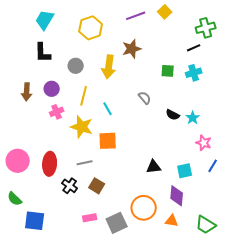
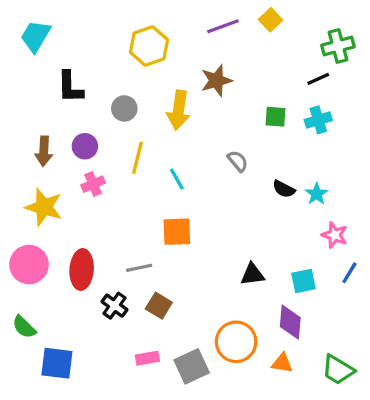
cyan trapezoid: (45, 20) -> (36, 36), moved
yellow star: (82, 127) -> (44, 207), moved

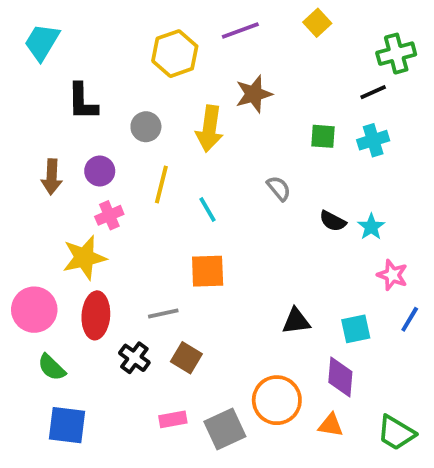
purple line: (223, 26) -> (240, 30), moved
yellow star: (44, 207) -> (84, 258), moved, turned -30
green semicircle: (24, 327) -> (52, 367), moved

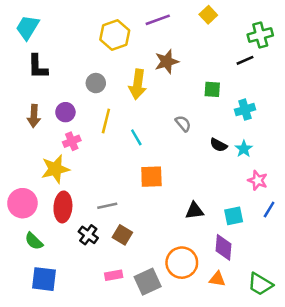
black L-shape: (82, 102) -> (38, 67), moved
cyan cross: (373, 140) -> (245, 110), moved
orange square: (208, 271) -> (151, 177), moved

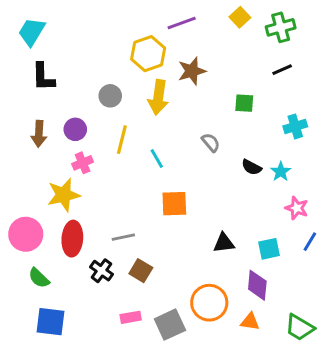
yellow hexagon: (115, 35) -> (148, 54), moved
green cross: (260, 35) -> (281, 27), moved
cyan cross: (245, 110) -> (295, 126), moved

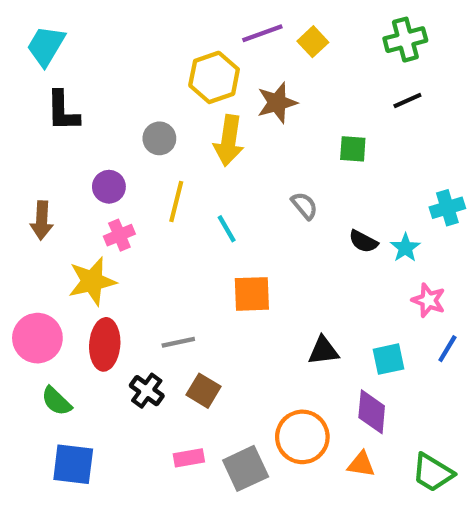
yellow square: (240, 17) -> (313, 42), moved
cyan cross: (295, 126) -> (447, 208), moved
brown arrow: (39, 134) -> (42, 220), moved

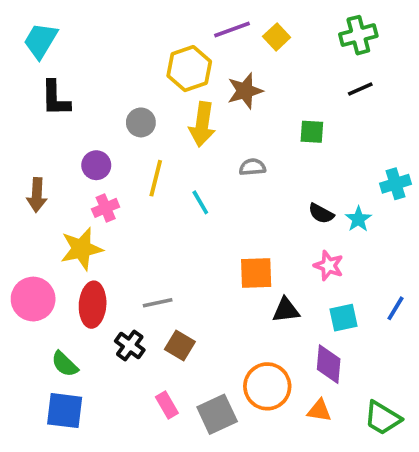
gray semicircle: (304, 206) -> (252, 167), moved, turned -55
orange square: (252, 294) -> (256, 273), moved
pink star: (428, 300) -> (329, 266), moved
green semicircle: (56, 401) -> (65, 364), moved
pink rectangle: (189, 458) -> (167, 405), turned 70

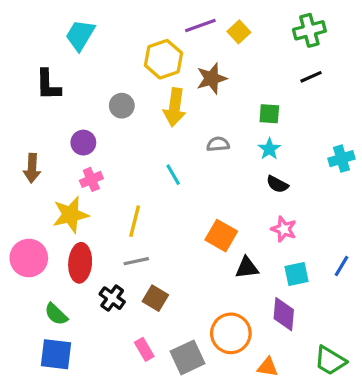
cyan trapezoid: (41, 41) -> (80, 35), moved
yellow line: (156, 178) -> (135, 221), moved
cyan star: (358, 219) -> (269, 149), moved
orange square: (256, 273) -> (221, 236), turned 32
orange triangle: (319, 411) -> (268, 367), moved

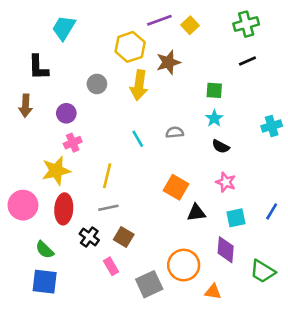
gray semicircle: (218, 144) -> (175, 132), moved
brown arrow: (32, 168) -> (26, 106), moved
pink rectangle: (144, 349) -> (111, 266), moved
green trapezoid: (330, 361) -> (263, 271), moved

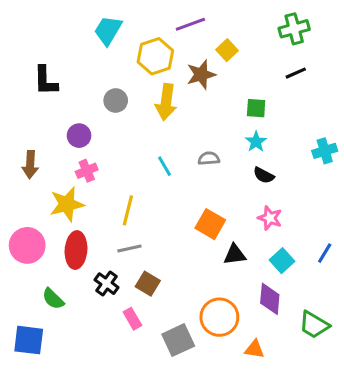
yellow square: (190, 25) -> (227, 50), moved
cyan trapezoid: (64, 28) -> (108, 30), moved
brown arrow: (26, 106) -> (30, 165), moved
cyan square: (236, 218) -> (282, 261), turned -30
blue square: (45, 282) -> (29, 340), moved

